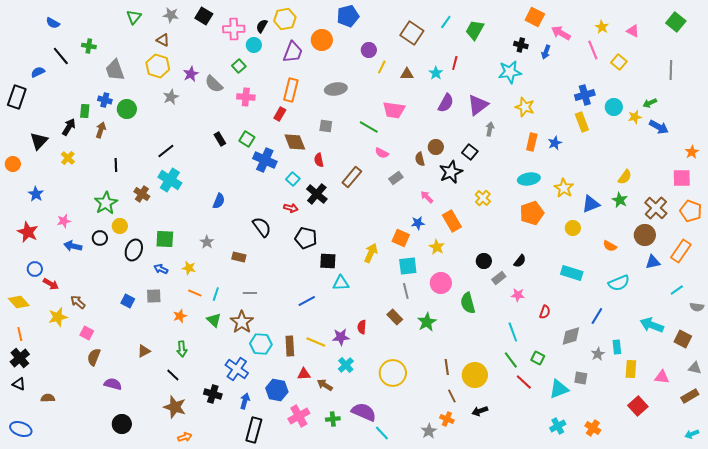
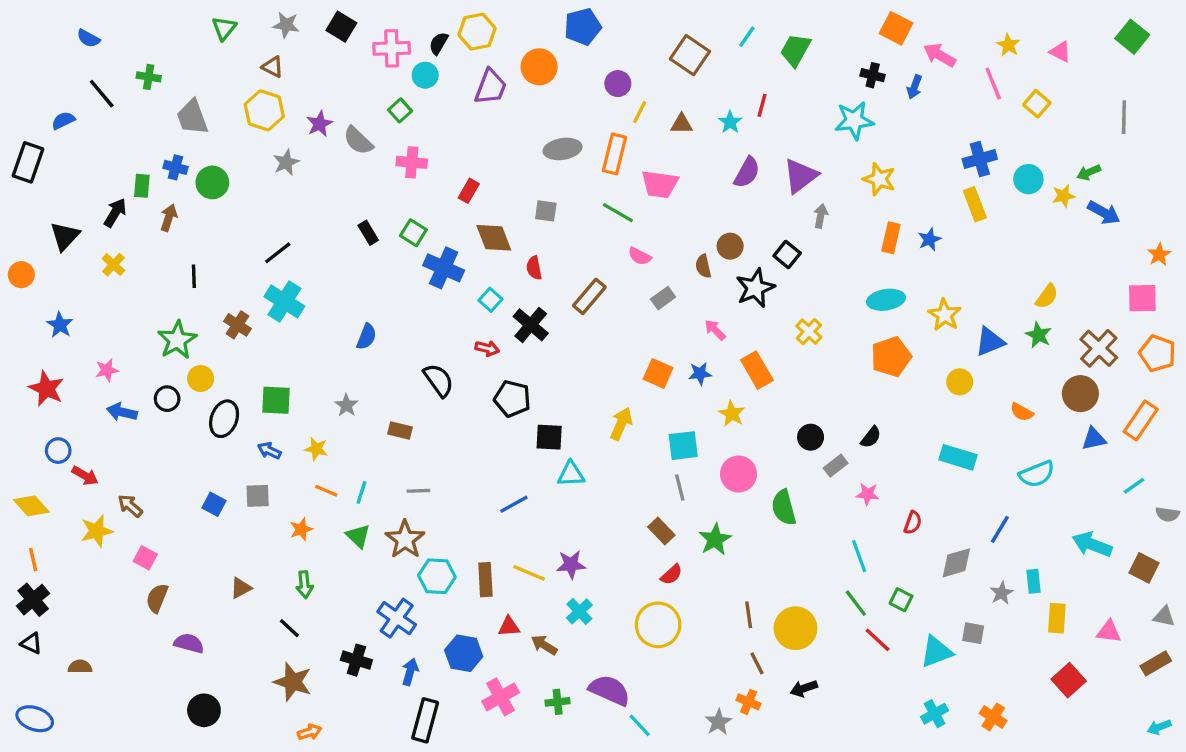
orange rectangle: (291, 90) -> (614, 154), moved
orange square: (401, 238) -> (658, 373), moved
red semicircle: (362, 327) -> (671, 575), moved, turned -136

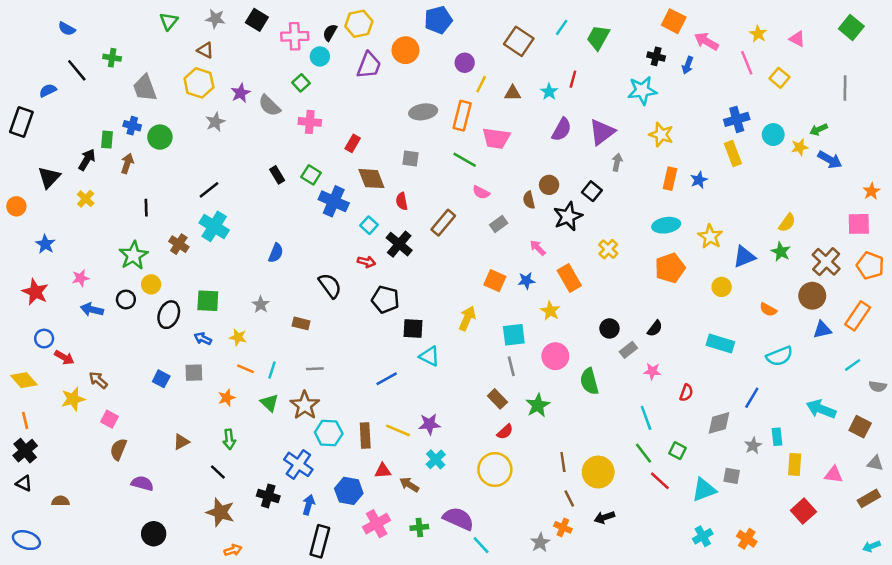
cyan triangle: (571, 474) -> (429, 356), turned 30

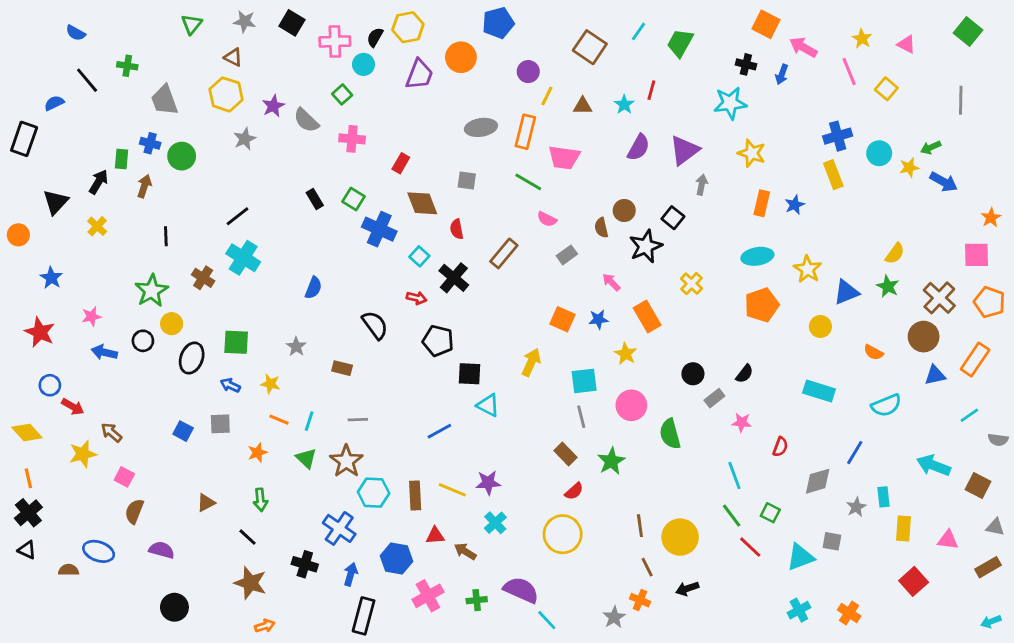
blue ellipse: (26, 540) -> (99, 551), moved

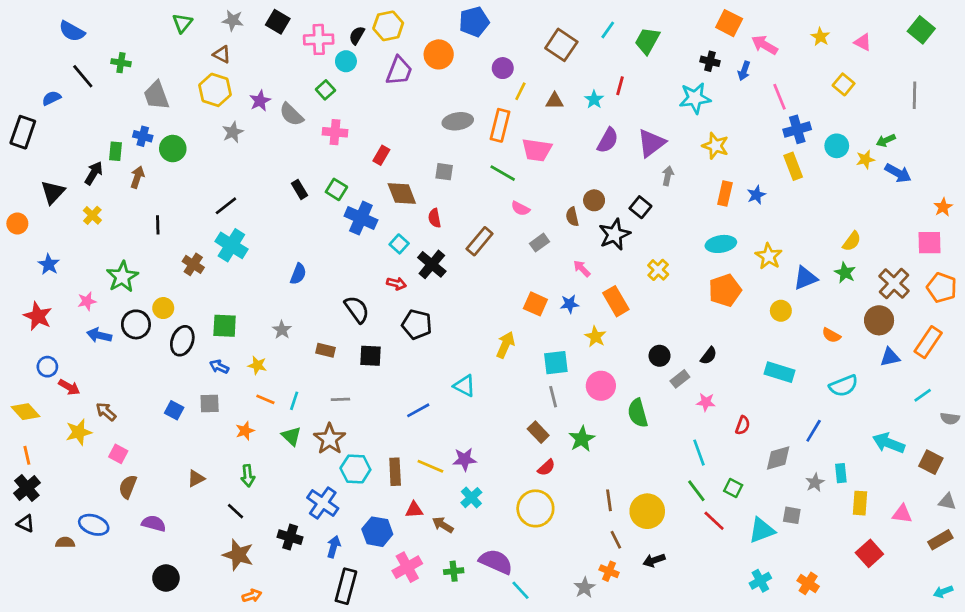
blue semicircle: (76, 33) -> (72, 31), size x1.4
pink line: (849, 72) -> (779, 97), moved
green star: (152, 291) -> (122, 277), moved
black circle: (143, 341) -> (136, 324), size x1.4
black square: (470, 374) -> (370, 356), moved

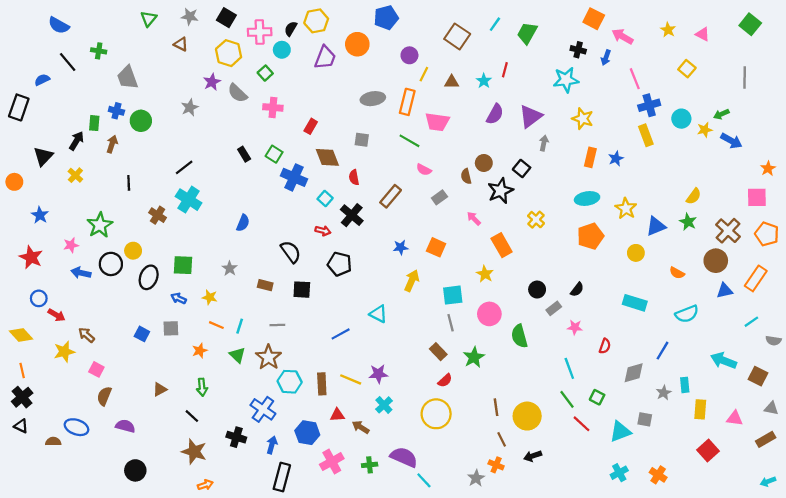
yellow hexagon: (215, 90) -> (229, 53), moved
blue star: (570, 304) -> (401, 247), moved

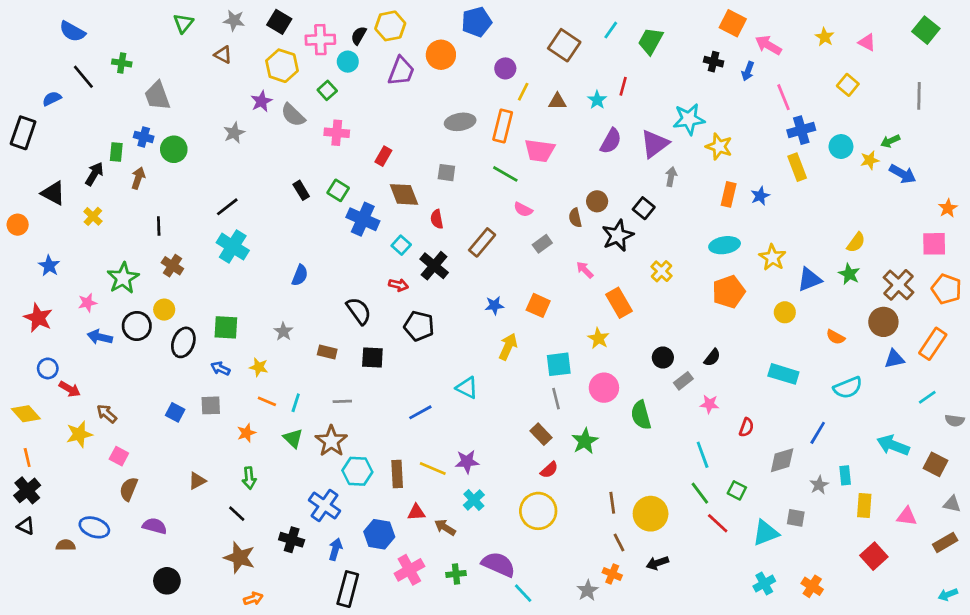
cyan star: (566, 80) -> (689, 119), moved
black triangle: (43, 156) -> (53, 193), turned -45
brown cross: (158, 215) -> (172, 266), moved

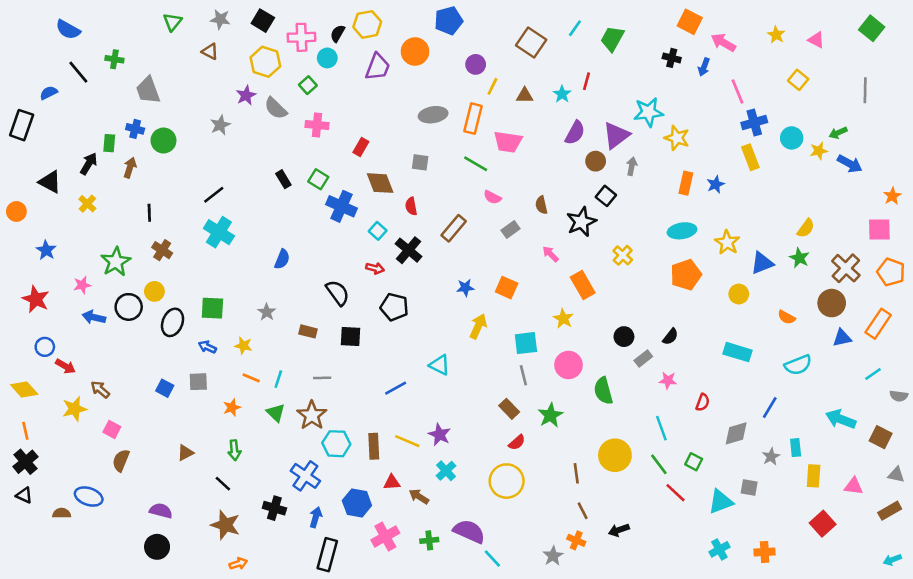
brown circle: (597, 201) -> (596, 161), moved
purple star: (467, 462) -> (440, 435), turned 30
yellow circle: (651, 514) -> (615, 455), moved
purple semicircle: (155, 526) -> (161, 511), moved
orange cross: (812, 586) -> (765, 552), turned -36

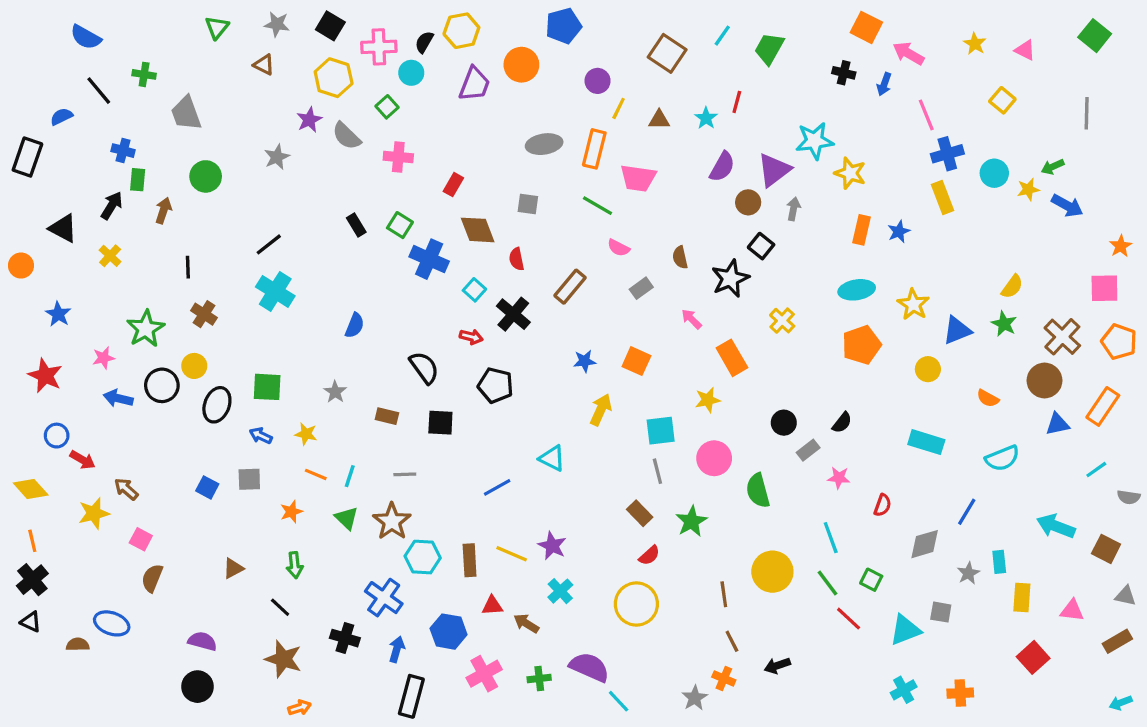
blue cross: (135, 129) -> (123, 151), moved
yellow star: (563, 319) -> (708, 400), turned 30

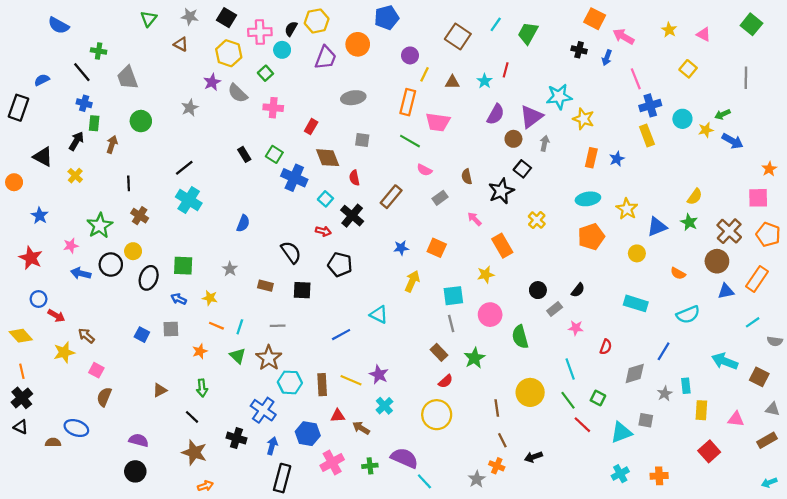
black line: (99, 91) -> (82, 72), moved
gray ellipse: (544, 144) -> (353, 98), moved

